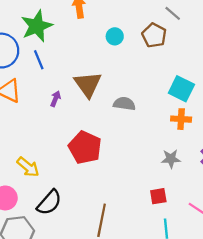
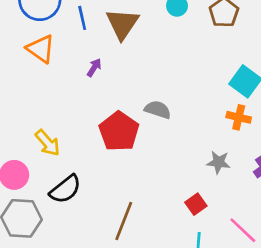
brown triangle: (88, 84) -> (122, 24), moved
gray semicircle: (124, 104) -> (158, 110), moved
red square: (158, 196) -> (196, 204), turned -36

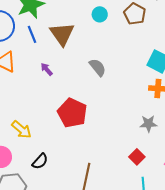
purple arrow: (94, 68) -> (47, 69), turned -64
gray semicircle: (158, 110) -> (98, 67), moved, turned 42
black semicircle: (65, 189) -> (40, 161), size x0.7

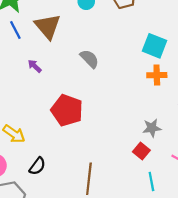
gray star: (148, 124) -> (152, 128), moved

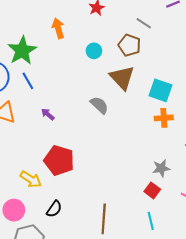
brown triangle: (48, 26) -> (122, 78), moved
red pentagon: (67, 110) -> (59, 160), moved
cyan line: (151, 181) -> (151, 221), moved

